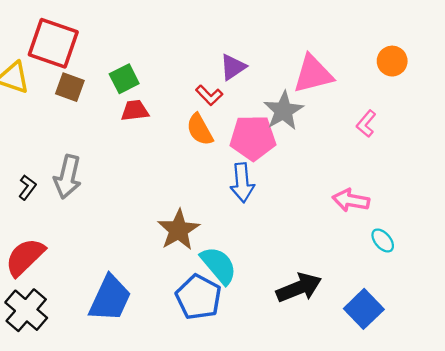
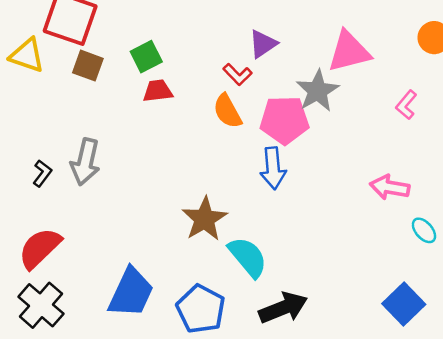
black arrow: (299, 288) -> (283, 308), moved
blue pentagon: (199, 297) -> (201, 309), moved

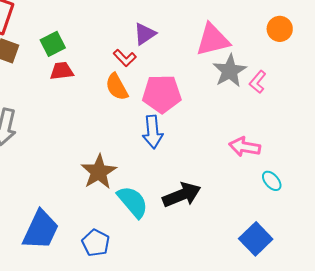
gray star: (317, 91) -> (230, 71), moved
black arrow: (283, 308) -> (182, 195), moved
blue pentagon: (201, 309) -> (96, 243), size x0.7

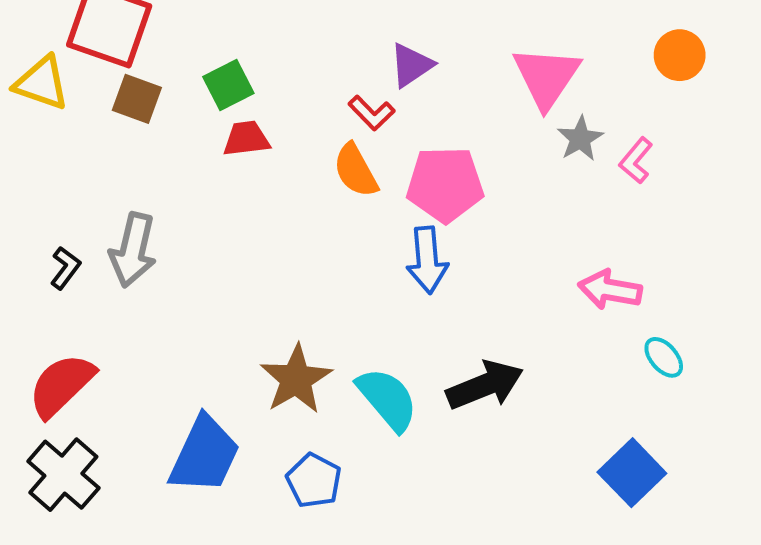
pink triangle: (213, 40) -> (546, 77), turned -42
gray star: (230, 71) -> (580, 139), size x0.7
brown star: (99, 172) -> (296, 379), moved

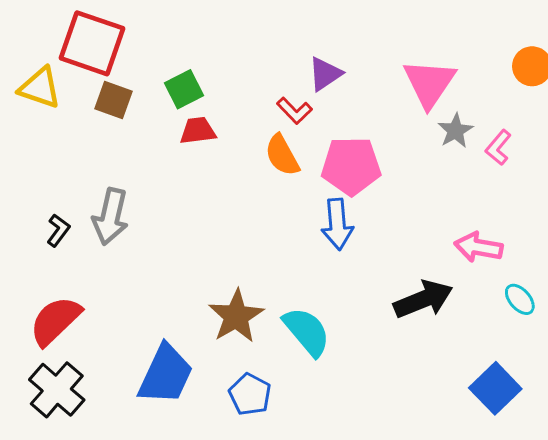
black arrow: (485, 385) -> (423, 299), moved

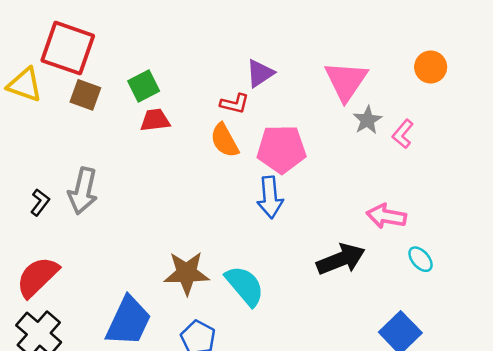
red L-shape: (294, 111) -> (235, 104), turned -32
brown star: (236, 316) -> (187, 273), turned 30

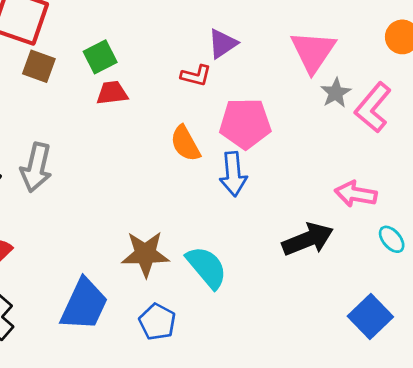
pink L-shape: (403, 134) -> (373, 107), size x1.6
orange semicircle: (225, 140) -> (185, 143), moved

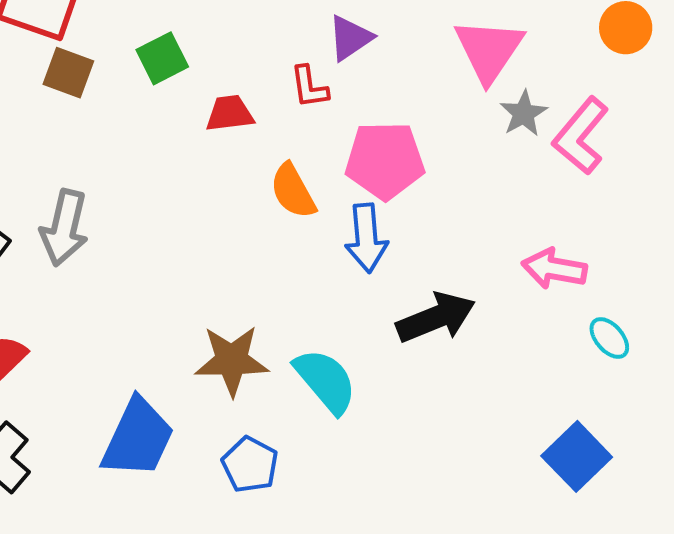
red L-shape: (196, 76) -> (309, 87), turned 68
red trapezoid: (112, 93) -> (230, 113), moved
black arrow: (308, 239) -> (436, 318), moved

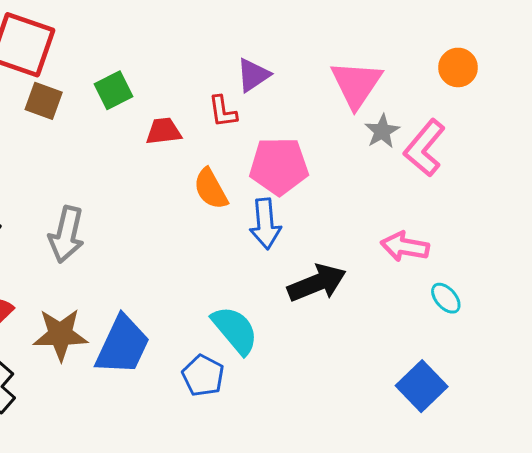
gray arrow: (64, 228) -> (66, 234), moved
brown star: (232, 360) -> (60, 335), moved
blue trapezoid: (138, 438) -> (123, 345), moved
blue pentagon: (250, 465) -> (203, 376), moved

